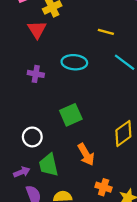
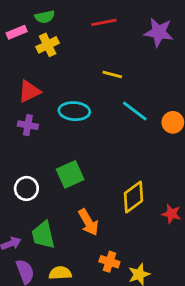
red triangle: (37, 30) -> (29, 91), moved, turned 36
white circle: (32, 137) -> (26, 188), moved

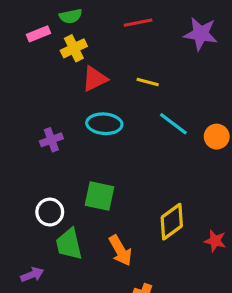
red triangle: (29, 91) -> (95, 79), moved
purple cross: (28, 125) -> (51, 140), turned -30
green square: (70, 174) -> (100, 196), turned 36
green trapezoid: (43, 235) -> (69, 244), moved

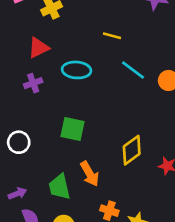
red triangle: (95, 79) -> (38, 48), moved
white circle: (50, 212) -> (19, 142), moved
green trapezoid: (69, 244) -> (59, 187), moved

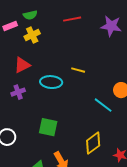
yellow line: (112, 36) -> (78, 70), moved
cyan line: (133, 70) -> (103, 105), moved

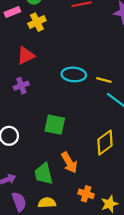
yellow line: (78, 70) -> (104, 80), moved
cyan ellipse: (51, 82) -> (74, 74), moved

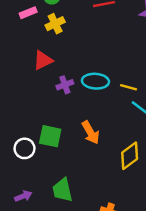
purple cross: (21, 86) -> (65, 85), moved
green square: (55, 125) -> (50, 136), moved
orange arrow: (69, 163) -> (91, 133), moved

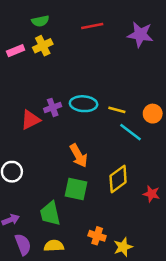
pink rectangle: (28, 13) -> (16, 51), moved
red triangle: (43, 60) -> (30, 120), moved
green square: (50, 136) -> (76, 189), moved

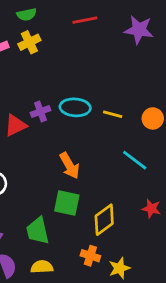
cyan line: (130, 132) -> (135, 160), moved
yellow diamond: (118, 179) -> (104, 220), moved

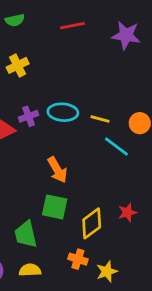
yellow cross: (29, 42) -> (18, 65), moved
cyan line: (135, 160) -> (116, 147), moved
red star: (151, 209) -> (127, 212), moved, turned -30

